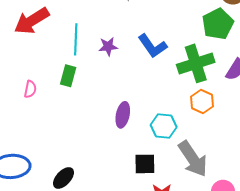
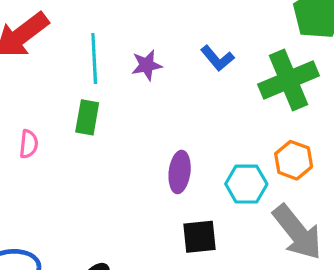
blue L-shape: (152, 46) -> (217, 58), size x0.7
orange hexagon: (202, 102) -> (294, 160), moved
black square: (145, 164) -> (200, 237), moved

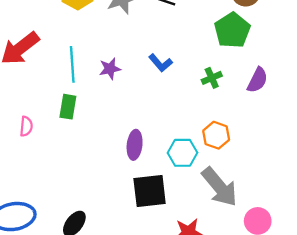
green cross: (288, 80) -> (212, 78), size x0.5
black square: (200, 237) -> (150, 191), size x1.4

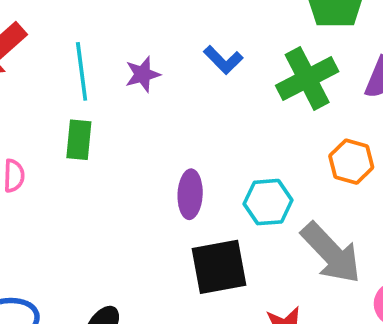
green cross: (212, 78) -> (307, 79), size x1.8
orange hexagon: (216, 135) -> (351, 162), moved

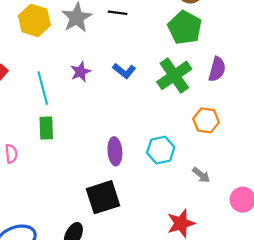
purple star: (143, 74) -> (80, 72), moved
gray arrow: (331, 253) -> (201, 175), size x0.5
black square: (219, 267) -> (103, 197), moved

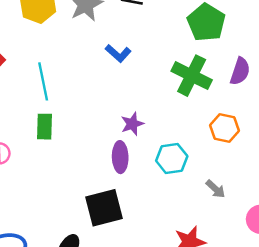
blue L-shape: (124, 71) -> (118, 53), moved
purple star: (80, 72) -> (132, 124), moved
green cross: (174, 75) -> (192, 76), turned -32

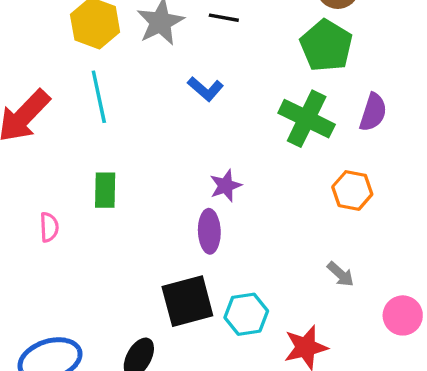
cyan line: (43, 81) -> (99, 97), moved
cyan hexagon: (172, 159) -> (246, 314), moved

